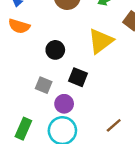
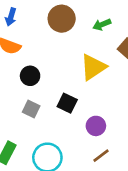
black circle: (55, 50) -> (30, 76), moved
purple circle: (64, 104) -> (96, 126), moved

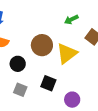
brown circle: (62, 19) -> (42, 45), moved

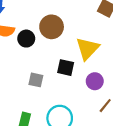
yellow triangle: (67, 53) -> (88, 48), moved
black circle: (18, 64) -> (26, 39), moved

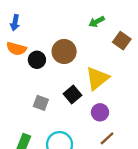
black square: (66, 68) -> (73, 94), turned 30

